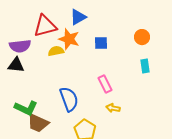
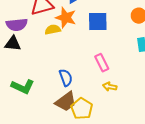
blue square: (101, 43) -> (98, 22), size x1.5
blue semicircle: (69, 99) -> (66, 78), size x0.7
brown trapezoid: (38, 123) -> (66, 102), moved, turned -60

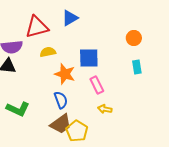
orange star: (66, 18) -> (65, 74), moved
blue square: (98, 22) -> (89, 58), moved

